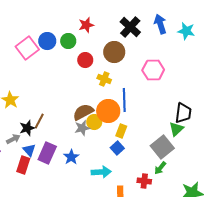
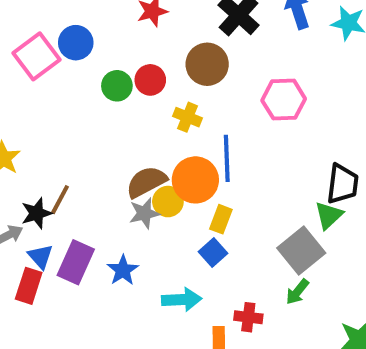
green circle: (68, 41) -> (117, 86), moved
red cross: (144, 181) -> (248, 317), moved

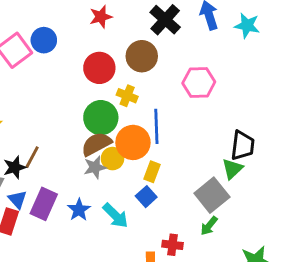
red circle: (150, 80) -> (99, 68), size x1.4
green circle: (117, 86) -> (101, 118), moved, size x1.5
cyan arrow: (182, 300) -> (115, 216), moved, turned 48

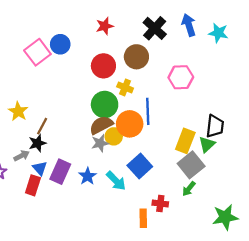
brown line: (32, 157) -> (42, 126), moved
yellow rectangle: (152, 172) -> (185, 141), moved, size x1.5
blue square: (146, 197) -> (140, 166), size x1.5

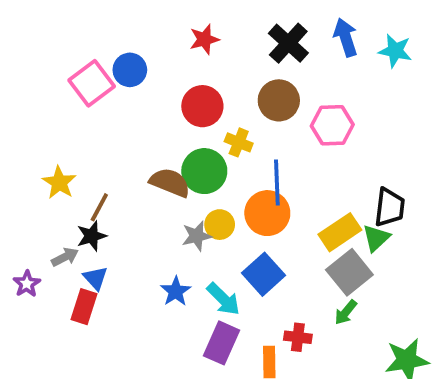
brown circle: (136, 57) -> (279, 100), moved
orange circle: (130, 124) -> (267, 213), moved
brown semicircle: (101, 125) -> (170, 183), moved, turned 50
yellow rectangle: (185, 141) -> (340, 232), turned 35
purple rectangle: (60, 172) -> (221, 343), moved

